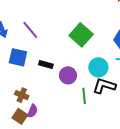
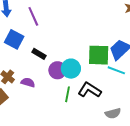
green square: (81, 35) -> (99, 55), moved, turned 35
cyan circle: (98, 67) -> (71, 69), moved
purple semicircle: (32, 111) -> (28, 82), moved, turned -112

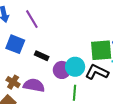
purple semicircle: (28, 82) -> (34, 85), size x1.5
black L-shape: (90, 90) -> (97, 72), moved

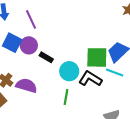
black rectangle: (42, 56) -> (46, 57), moved
purple circle: (62, 70) -> (29, 45), moved

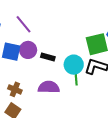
purple semicircle: (26, 86) -> (49, 87), moved
green line: (66, 97) -> (76, 77), moved

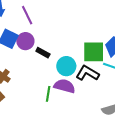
green line: (76, 77) -> (48, 94), moved
purple semicircle: (49, 87) -> (64, 86), moved

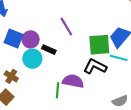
purple line: (27, 15) -> (66, 27), moved
cyan circle: (66, 66) -> (32, 59), moved

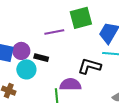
purple line: (66, 27) -> (54, 32), turned -60
green square: (99, 45) -> (81, 18), moved

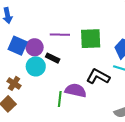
green square: (81, 18) -> (91, 39), moved
purple line: (54, 32) -> (60, 35), moved

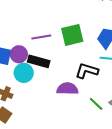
black rectangle: (53, 58) -> (39, 61), size x1.5
green line: (60, 99) -> (96, 104), moved, turned -42

